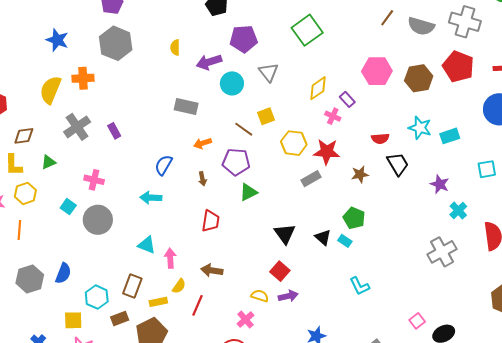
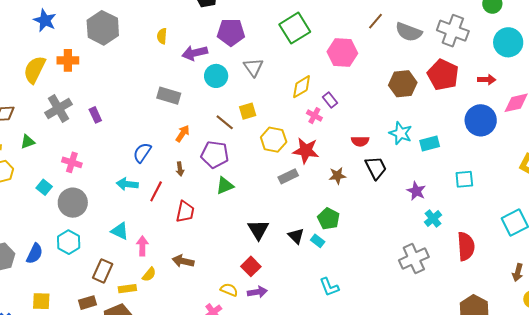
pink hexagon: (377, 71) -> (342, 53), moved
orange arrow: (203, 143) -> (183, 134), turned 138
cyan hexagon: (97, 297) -> (69, 242), moved
red line: (197, 305) -> (156, 191), moved

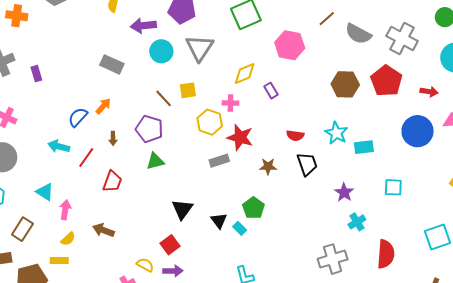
gray triangle: (253, 67) -> (200, 48), size x1.4
pink cross: (314, 116) -> (230, 103), moved, turned -35
orange arrow: (183, 134) -> (103, 106), moved
yellow rectangle: (127, 289) -> (59, 261), moved

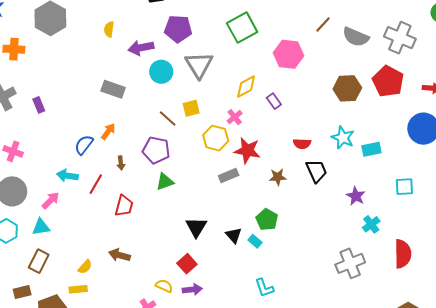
pink cross: (230, 103) -> (235, 117), turned -35
cyan triangle: (45, 192) -> (41, 227), moved, turned -36
pink arrow: (65, 210) -> (51, 201), moved, turned 42

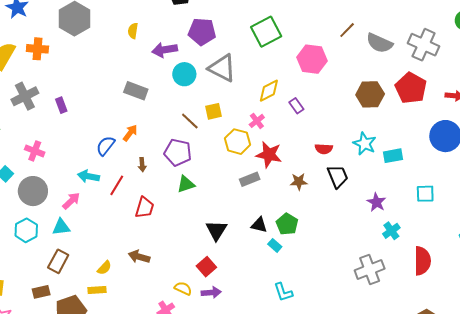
gray triangle: (199, 65) -> (222, 68), turned -32
black triangle: (234, 235) -> (259, 225), moved, turned -36

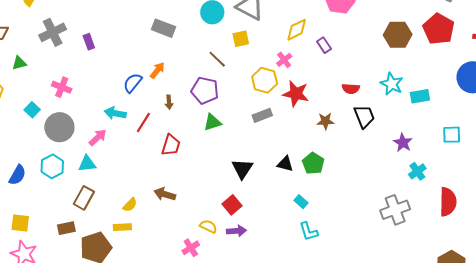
yellow square: (214, 111) -> (241, 39), moved
gray rectangle: (250, 179) -> (262, 115), moved
cyan rectangle: (275, 245) -> (301, 202), moved

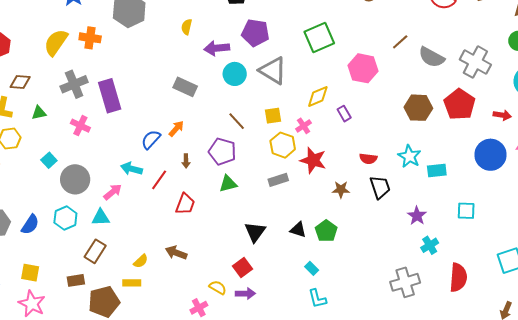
yellow square: (241, 39) -> (273, 116), moved
purple rectangle: (89, 42) -> (110, 96), size x2.0
pink cross: (62, 87) -> (80, 126), moved

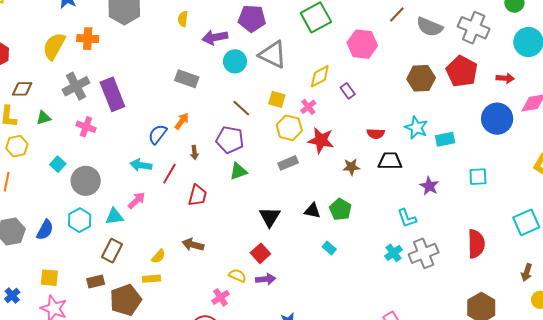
yellow square: (273, 116) -> (277, 99), turned 30
black trapezoid: (380, 187) -> (390, 161), turned -65
pink arrow: (113, 192) -> (137, 200), moved
cyan cross: (430, 245) -> (394, 253), moved
cyan L-shape: (317, 299) -> (407, 218), moved

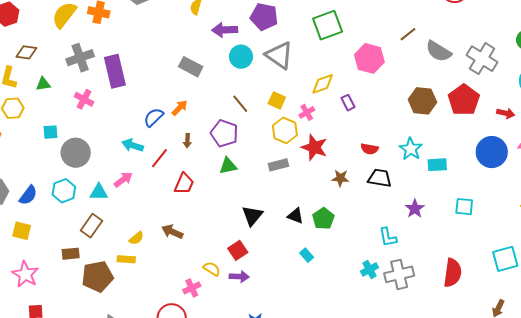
cyan square: (58, 164) -> (51, 132), turned 35
yellow square: (49, 278) -> (22, 231), moved

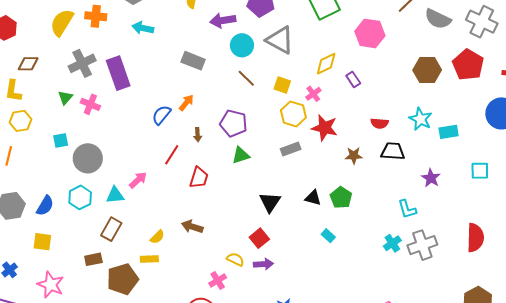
green triangle: (43, 84) -> (65, 98), moved, turned -35
brown line: (240, 104) -> (246, 78), moved
cyan arrow: (133, 145) -> (143, 28), moved

